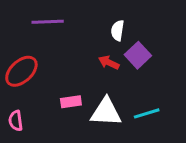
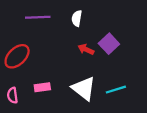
white semicircle: (118, 30) -> (77, 18), moved
pink rectangle: (71, 102) -> (42, 87), moved
white triangle: (106, 112) -> (84, 88), turned 35

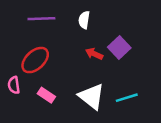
red ellipse: (17, 56) -> (35, 60), moved
pink rectangle: (42, 87) -> (46, 95), turned 42
pink semicircle: (12, 95) -> (14, 85), moved

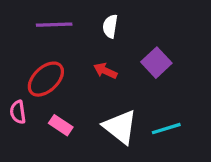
red arrow: (94, 54) -> (105, 71), moved

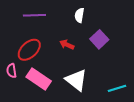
white semicircle: (110, 26) -> (79, 15), moved
pink rectangle: (61, 125) -> (39, 79), size x1.6
cyan line: (166, 129) -> (117, 88), moved

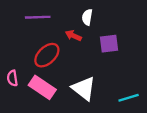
purple square: (99, 39) -> (109, 44), turned 36
red arrow: (67, 45) -> (73, 36), moved
red ellipse: (29, 50) -> (47, 55), moved

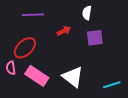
white semicircle: (87, 17) -> (87, 13), moved
red arrow: (73, 36) -> (64, 31), turned 128
red ellipse: (47, 55) -> (25, 48), moved

